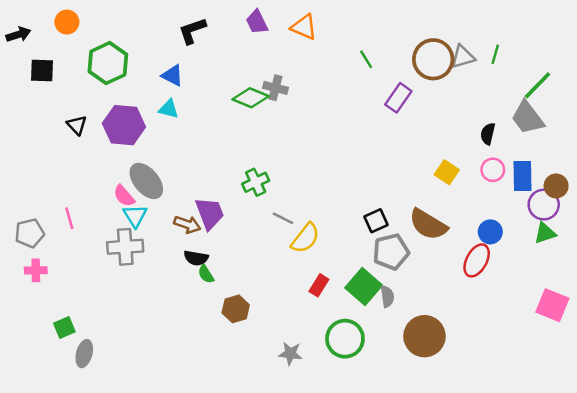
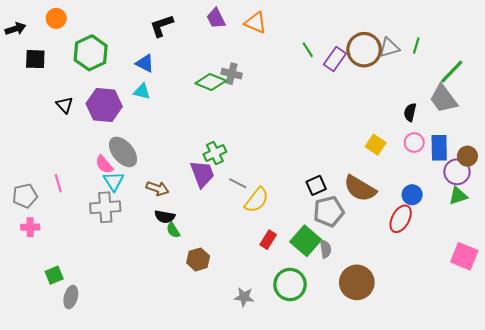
purple rectangle: (398, 98) -> (335, 59), moved
purple trapezoid: (210, 213) -> (202, 174), moved

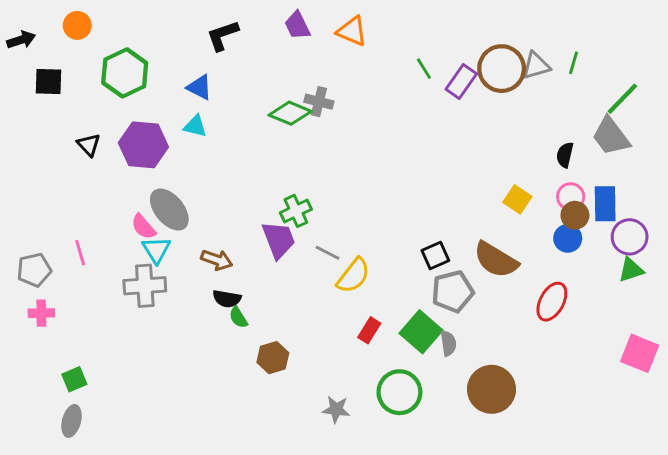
brown circle: (467, 156) -> (575, 215), moved
blue circle: (412, 195) -> (568, 238), moved
gray ellipse: (71, 297) -> (72, 421), moved

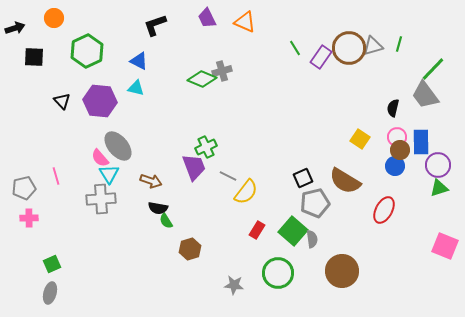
gray cross: (319, 102) -> (222, 71), turned -30

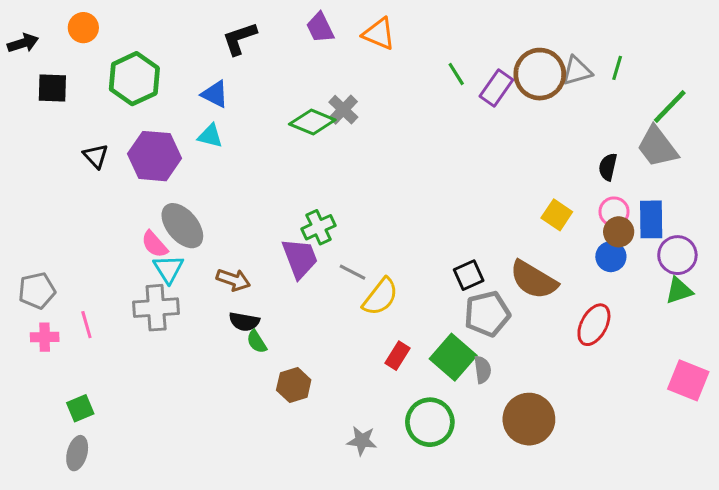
gray cross: (222, 71) -> (343, 110), turned -30
pink line: (56, 176) -> (86, 325), moved

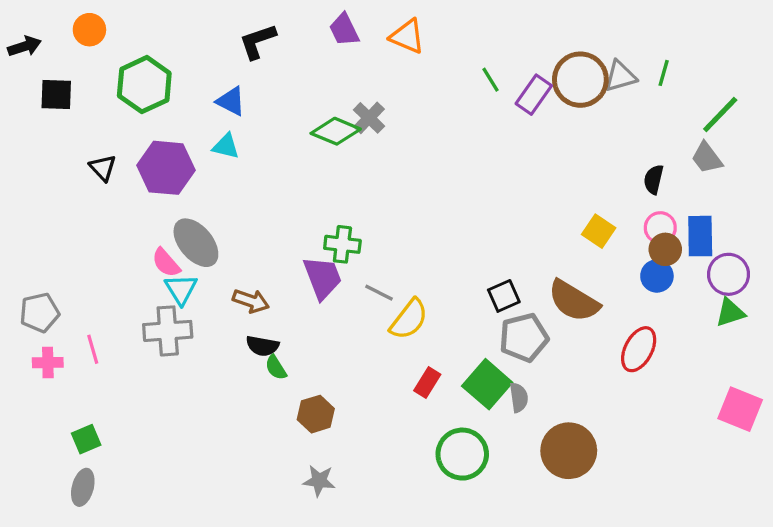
gray trapezoid: (657, 147) -> (707, 158), size x0.7
green cross: (318, 227) -> (342, 244), turned 32
gray star: (362, 441) -> (319, 481), moved

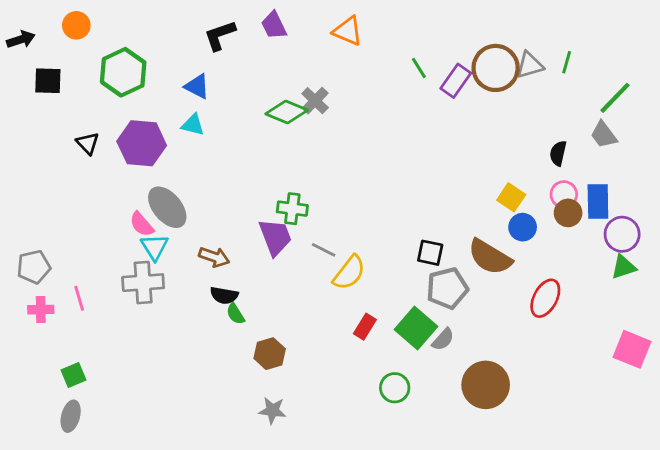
purple trapezoid: (344, 30) -> (274, 25), moved
blue circle: (657, 276) -> (523, 227), moved
black square: (504, 296) -> (430, 253), turned 36
gray semicircle: (519, 397) -> (443, 339), turned 50
green circle: (462, 454) -> (395, 388), size x0.7

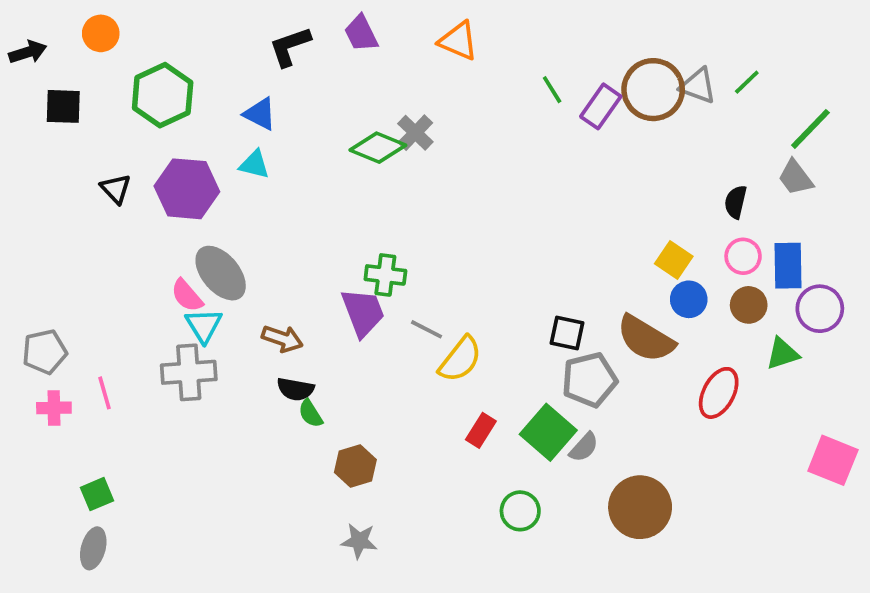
green line: (567, 62) -> (747, 82), turned 30
gray triangle: (530, 65) -> (698, 86), turned 36
brown circle: (568, 213) -> (749, 305), moved
green triangle: (623, 267) -> (782, 354), moved

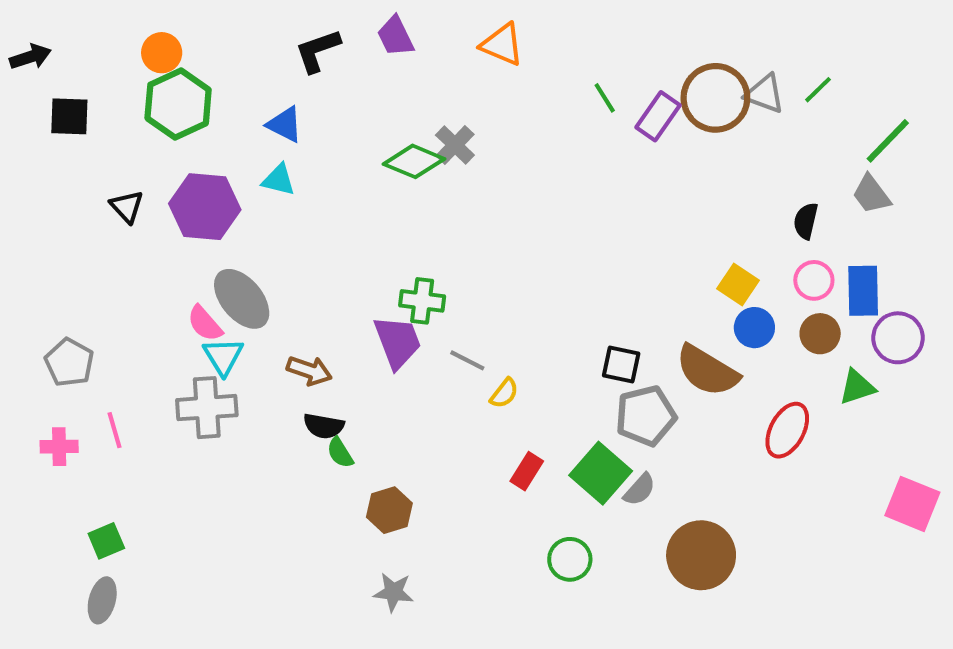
orange circle: (101, 33) -> (162, 53), moved
gray pentagon: (45, 352) -> (69, 362), moved, turned -30
yellow semicircle: (460, 359) -> (504, 393), size x0.6

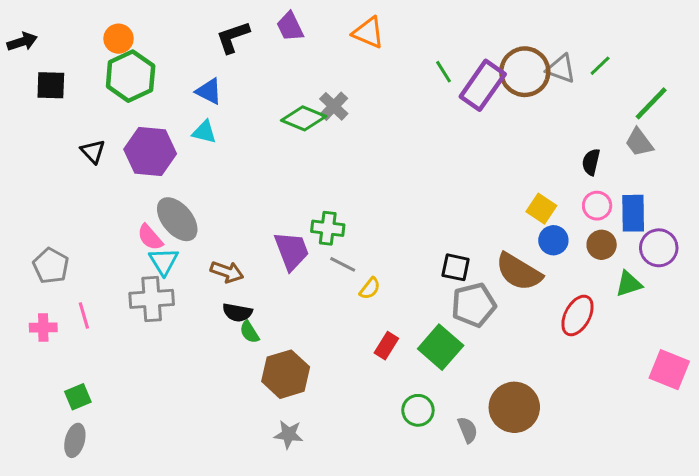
purple rectangle: (658, 116) -> (483, 85), size x1.4
green cross: (422, 301) -> (328, 228), moved
gray semicircle: (640, 490) -> (468, 430), moved, turned -64
brown hexagon: (389, 510) -> (286, 374), size x1.4

